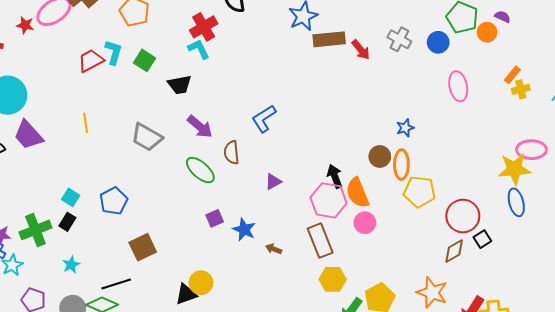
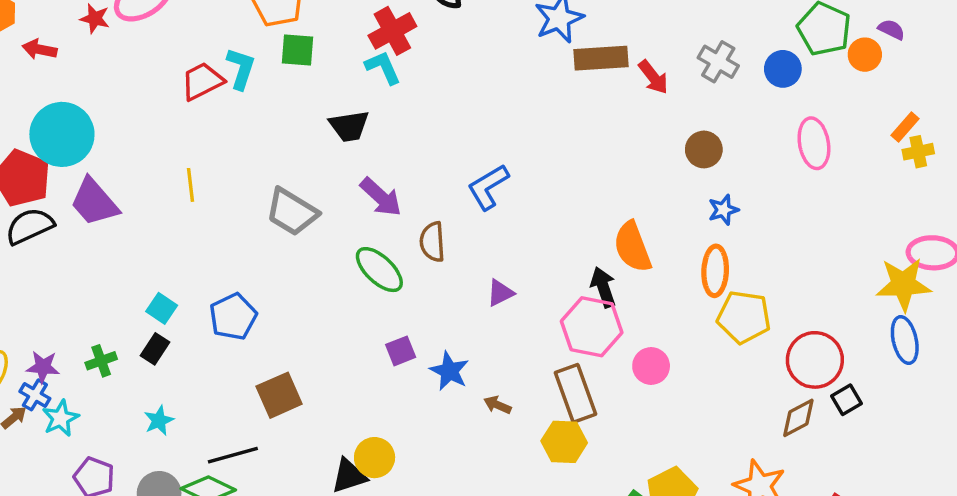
green square: (144, 60) -> (297, 50), moved, turned -30
brown circle: (380, 156) -> (704, 149), moved
orange semicircle: (357, 193) -> (632, 247), moved
green cross: (35, 230) -> (101, 361), size x0.6
yellow hexagon: (333, 279) -> (564, 442), moved

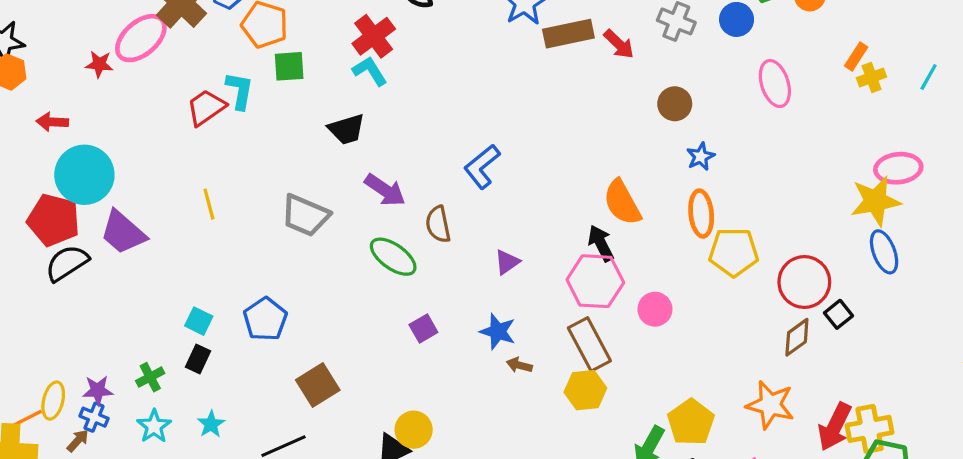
red arrow: (40, 49) -> (52, 122), moved
blue star: (449, 371) -> (498, 332), moved
cyan star: (61, 418) -> (154, 426), moved

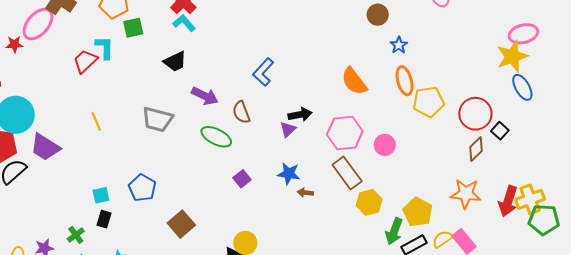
black arrow: (601, 243) -> (300, 115), moved, turned 115
cyan square: (199, 321) -> (101, 195), turned -30
yellow hexagon: (585, 390) -> (369, 202), moved

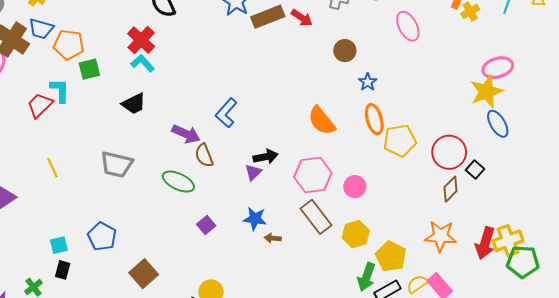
purple arrow: (205, 96) -> (186, 134), moved
yellow hexagon: (369, 202) -> (356, 234), moved

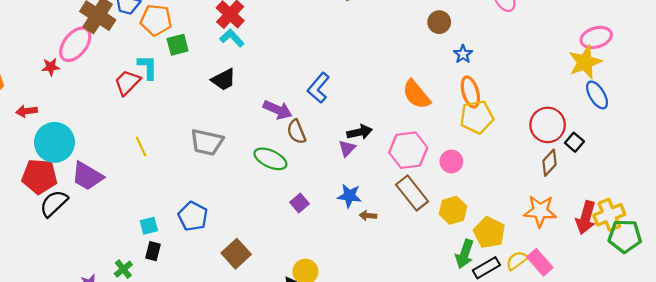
yellow pentagon: (400, 141) -> (477, 117), moved

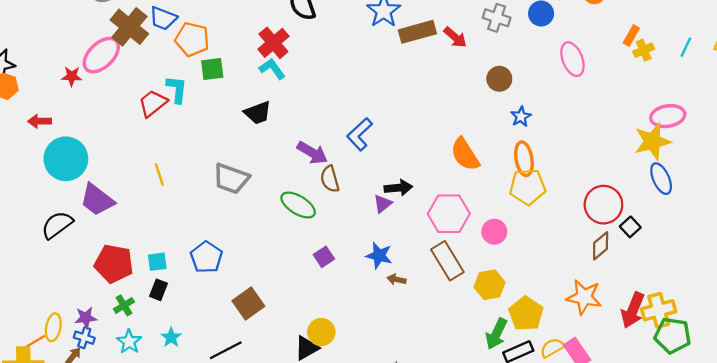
red pentagon: (39, 176) -> (114, 264), moved

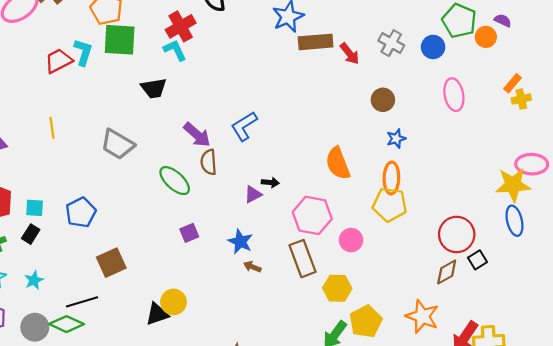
green square: (212, 69) -> (120, 40), size x1.5
black arrow: (398, 188) -> (270, 182), size x0.7

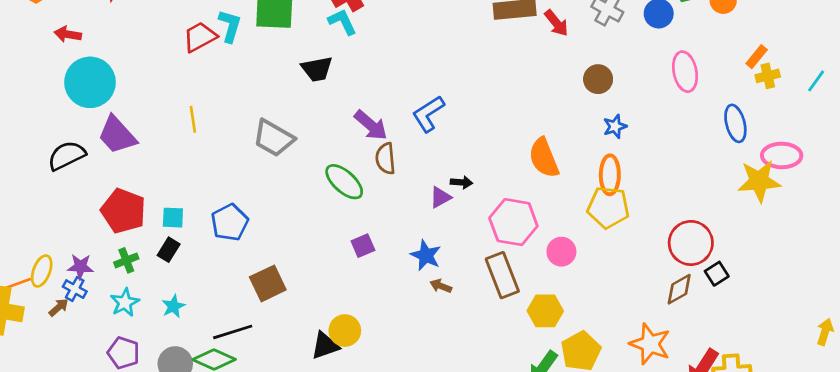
blue ellipse: (514, 221) -> (735, 123), moved

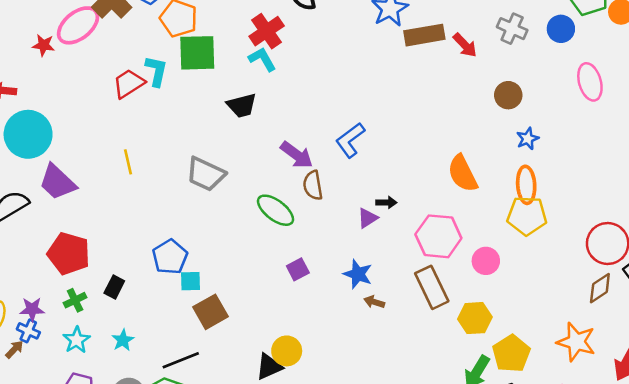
cyan square: (173, 218) -> (190, 281), moved

